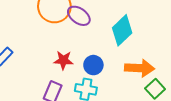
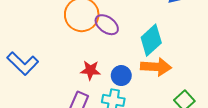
orange arrow: (140, 68) -> (156, 67), moved

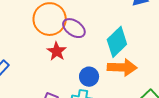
red star: (90, 70) -> (57, 51), moved, turned 30

